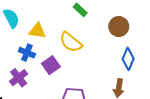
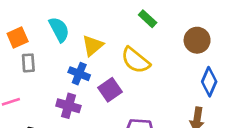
yellow triangle: (37, 31) -> (93, 46), turned -48
purple cross: (19, 78) -> (68, 106), turned -36

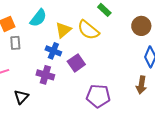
cyan semicircle: (59, 29) -> (38, 18), turned 66
yellow semicircle: (135, 60) -> (88, 30), moved

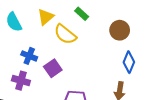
cyan semicircle: (38, 18) -> (14, 22), turned 114
yellow triangle: (63, 30) -> (46, 17), moved

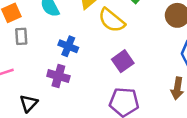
purple square: (53, 68) -> (123, 61), moved

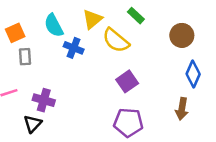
blue cross: (68, 46) -> (74, 48), moved
purple cross: (58, 76) -> (44, 100), moved

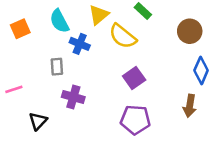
gray rectangle: (25, 57) -> (57, 67), moved
purple cross: (44, 100) -> (73, 97), moved

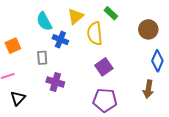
orange square: (20, 29) -> (13, 46), moved
yellow semicircle: (123, 36) -> (95, 33), turned 45
black triangle: (38, 121) -> (18, 98), moved

